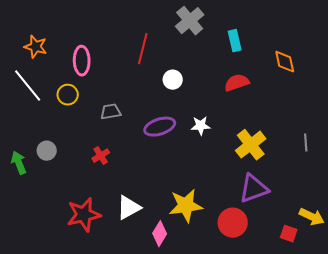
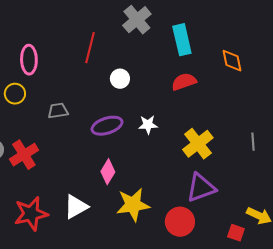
cyan rectangle: (235, 41) -> (182, 40), size x1.4
red cross: (101, 156) -> (24, 155), moved, size x1.6
pink diamond: (160, 234) -> (108, 172), moved

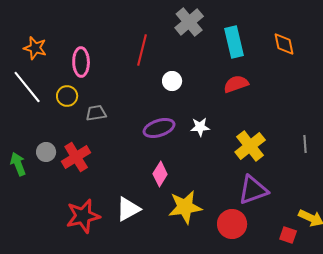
orange diamond: (232, 61) -> (284, 44), moved
gray trapezoid: (58, 111) -> (96, 113), moved

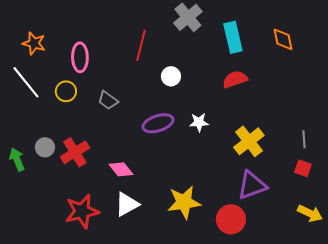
gray trapezoid: (96, 113) -> (108, 100), moved, turned -135
pink diamond: (160, 174) -> (121, 169), moved, turned -70
red square: (288, 235) -> (303, 168), moved

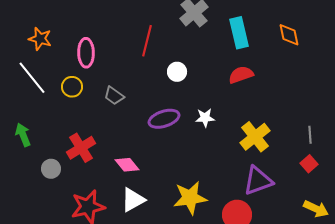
gray circle: (45, 147) -> (51, 169), moved
green arrow: (17, 159) -> (23, 135), moved
red square: (303, 168) -> (309, 164), turned 30

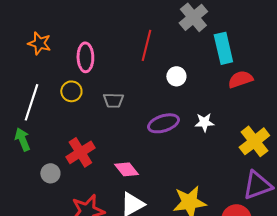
cyan rectangle: (239, 33) -> (223, 48), moved
white line: (32, 78) -> (31, 102), moved, turned 57
gray trapezoid: (114, 96) -> (113, 100), turned -35

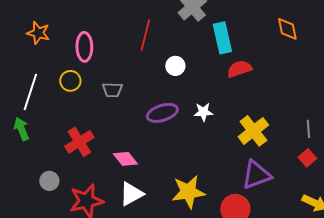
gray circle: (50, 173) -> (49, 181), moved

